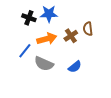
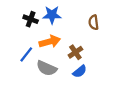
brown semicircle: (88, 29) -> (94, 22), moved
brown cross: (71, 36) -> (75, 52), moved

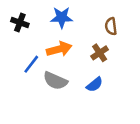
black cross: (31, 19) -> (20, 22), moved
brown cross: (75, 52) -> (100, 53), moved

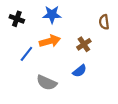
brown semicircle: (111, 26) -> (104, 22), moved
gray semicircle: (55, 81) -> (47, 83), moved

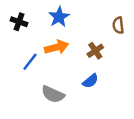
blue star: (52, 15) -> (59, 17), turned -30

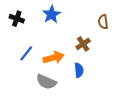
orange arrow: (57, 47) -> (54, 58), moved
blue semicircle: (90, 81) -> (79, 70), turned -56

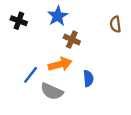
brown cross: (83, 44) -> (72, 40), moved, turned -32
blue line: (26, 53) -> (31, 75), moved

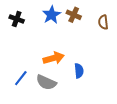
brown cross: (72, 40) -> (74, 15), moved
blue line: (31, 75) -> (21, 78), moved

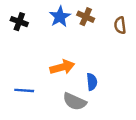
blue line: (21, 78) -> (24, 90), turned 56
gray semicircle: (46, 82) -> (75, 102), moved

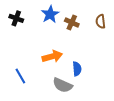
brown cross: (86, 17) -> (72, 22), moved
blue line: (24, 90) -> (20, 76), turned 56

